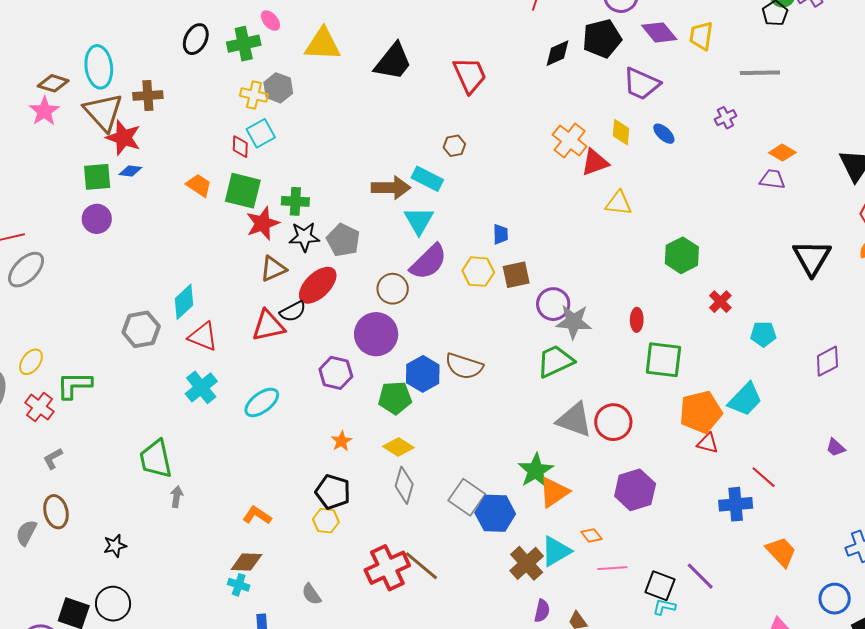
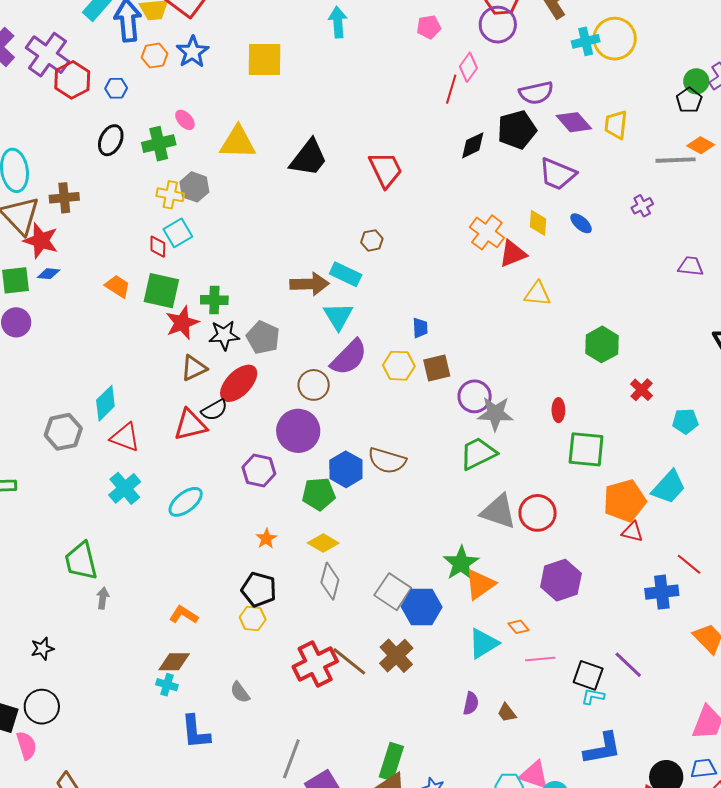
orange diamond: (782, 153) -> (701, 145), moved
brown cross: (527, 563) -> (396, 656), moved

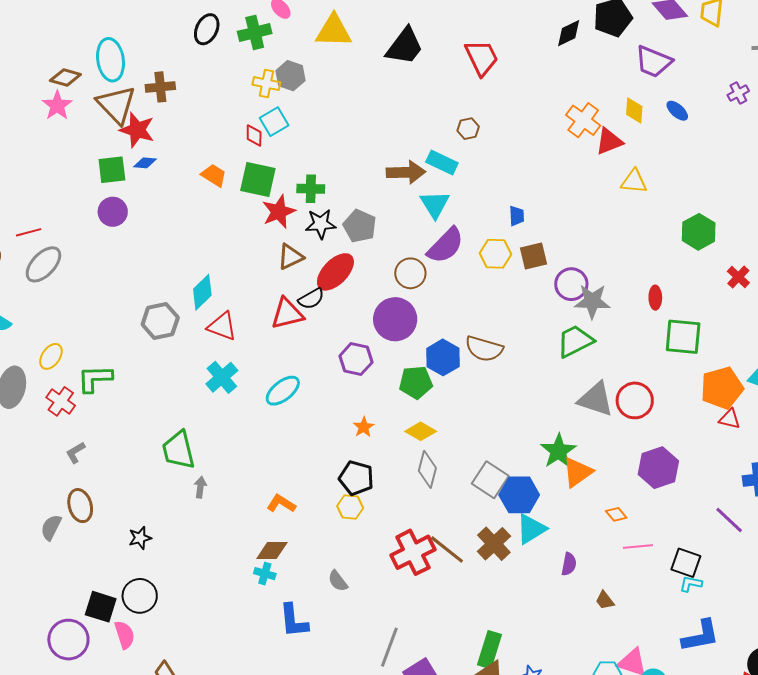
cyan triangle: (483, 643) -> (531, 529), moved
purple line: (628, 665) -> (729, 520), moved
purple semicircle: (471, 703) -> (569, 564), moved

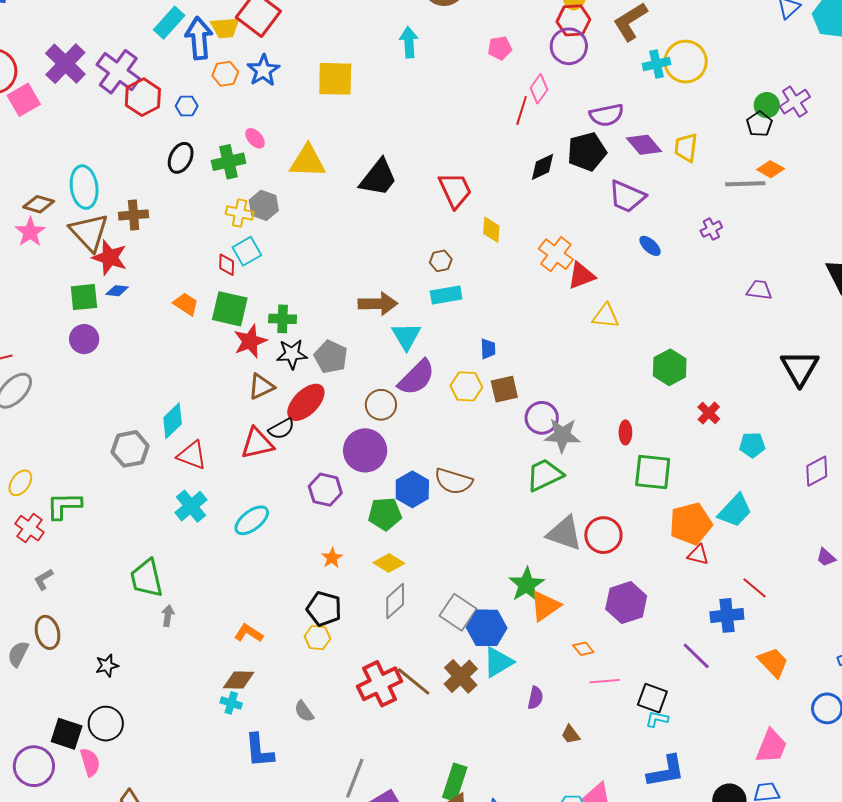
yellow diamond: (634, 110) -> (491, 230), moved
cyan rectangle: (442, 162) -> (446, 295), moved, turned -36
gray diamond: (427, 469) -> (395, 601), turned 33

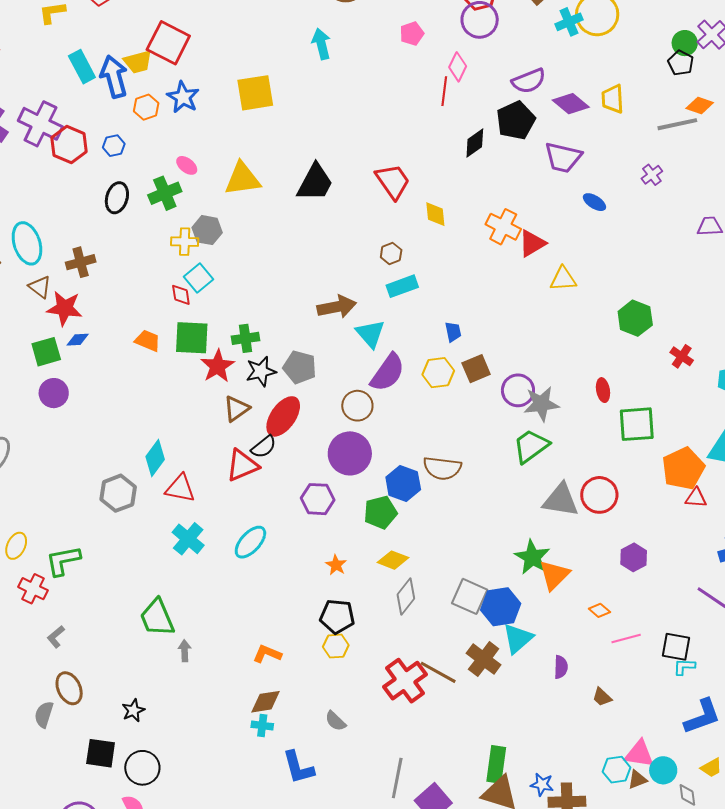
cyan rectangle: (169, 23) -> (82, 67), turned -60
brown triangle: (89, 232) -> (40, 287), size x0.6
purple hexagon: (626, 603) -> (634, 557), size x0.7
black square: (67, 734) -> (101, 753), moved

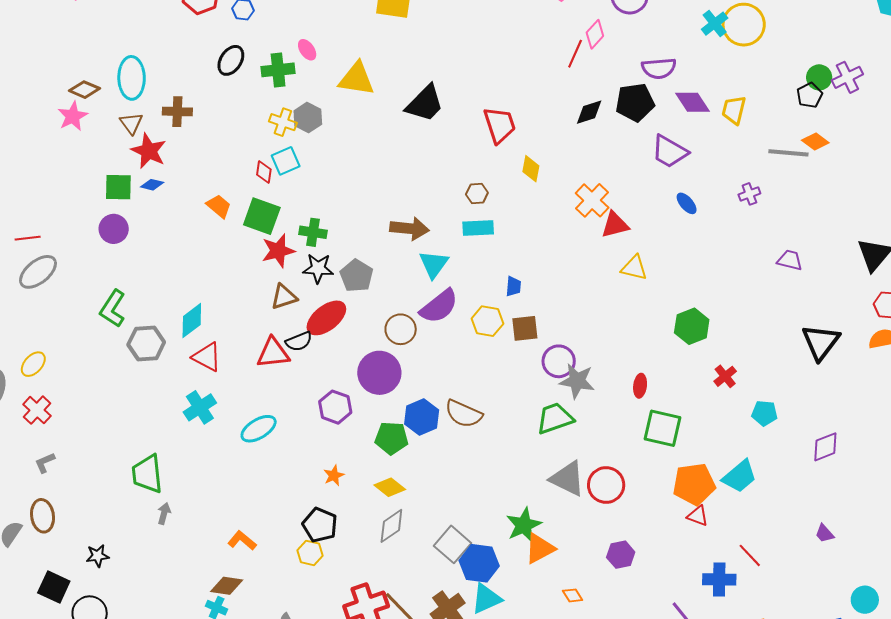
cyan cross: (569, 22) -> (715, 24), turned -32
green L-shape: (63, 561) -> (113, 309), moved, turned -63

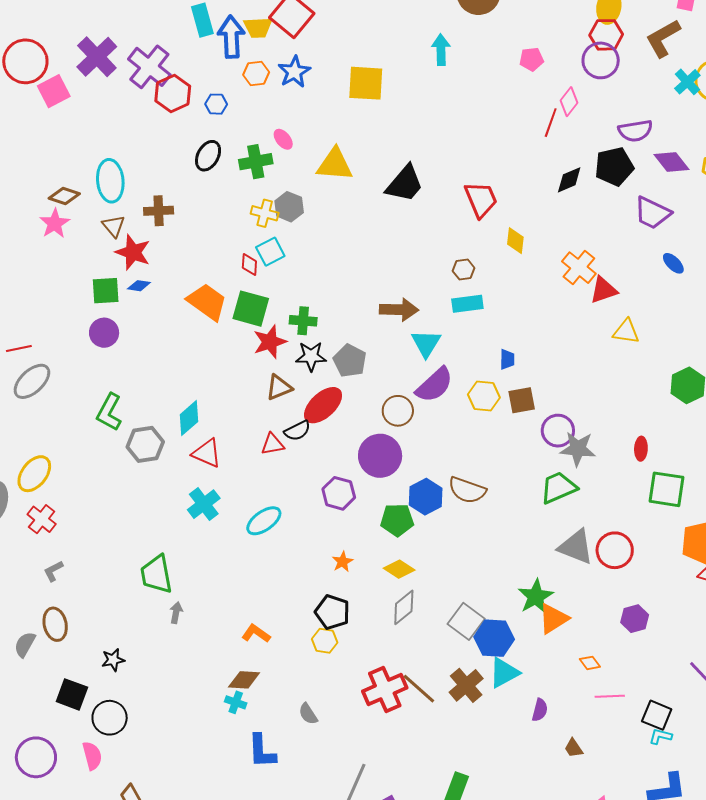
orange trapezoid: (219, 206) -> (207, 302), size x1.6
red triangle: (273, 353) -> (273, 444), size x0.7
yellow ellipse: (33, 364) -> (34, 474), size x1.4

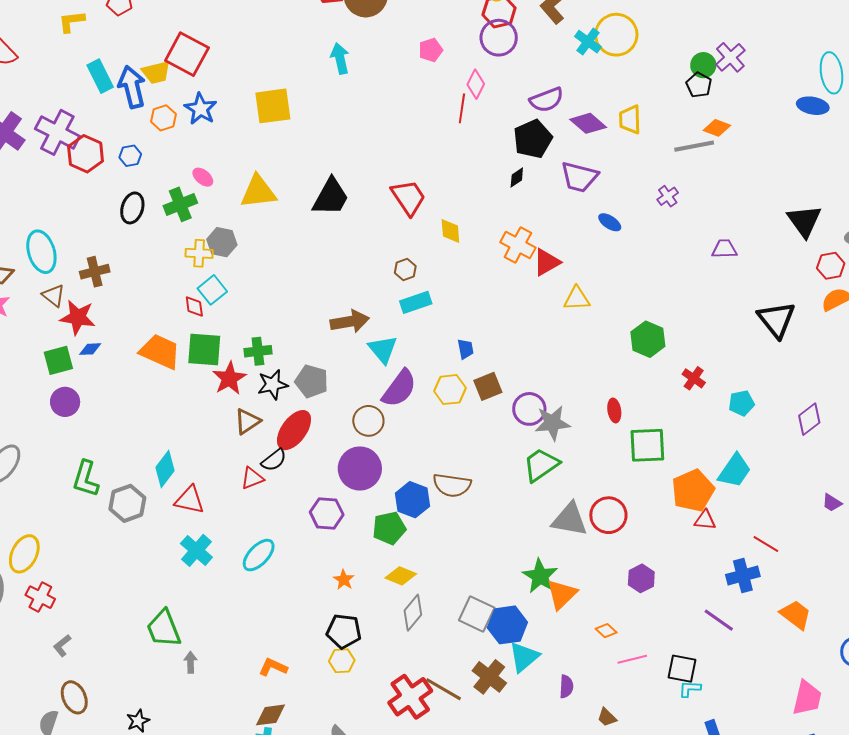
black diamond: (569, 180) -> (517, 178), moved, size x0.7

